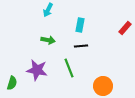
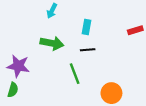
red rectangle: (125, 28) -> (135, 30), turned 32
green arrow: (48, 40) -> (52, 43), size x1.5
purple star: (37, 70) -> (18, 66), moved

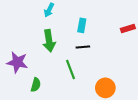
green arrow: (52, 43) -> (49, 41), turned 70
green semicircle: (13, 90) -> (36, 85), moved

